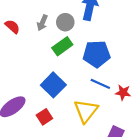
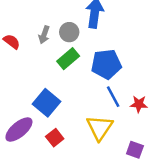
blue line: (100, 84) -> (113, 97), turned 42
blue square: (53, 85) -> (47, 103), moved

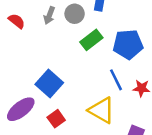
green rectangle: (68, 59) -> (91, 40), moved
blue pentagon: (106, 64) -> (128, 44), moved
yellow triangle: (100, 128) -> (101, 110), turned -36

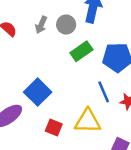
yellow triangle: (101, 110) -> (88, 121), turned -32
red square: (56, 119) -> (54, 128), moved, turned -35

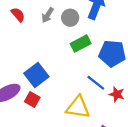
blue line: (104, 92) -> (96, 83), turned -36
red square: (54, 128) -> (32, 100), moved

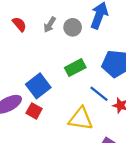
green rectangle: (81, 44) -> (75, 68), moved

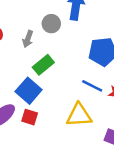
gray arrow: (50, 25) -> (28, 39), moved
green rectangle: (75, 68) -> (43, 65), moved

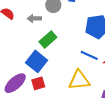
gray arrow: (28, 39) -> (34, 18), turned 72
red square: (30, 117) -> (38, 83), turned -32

